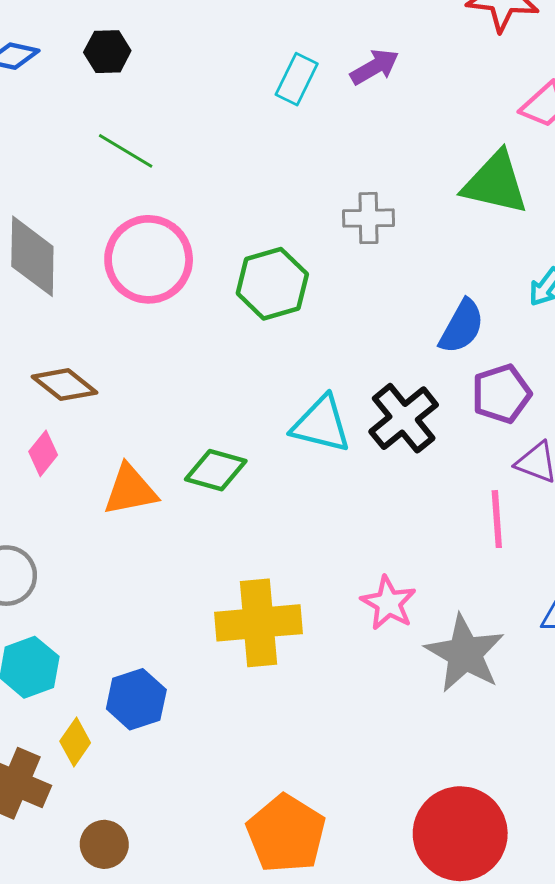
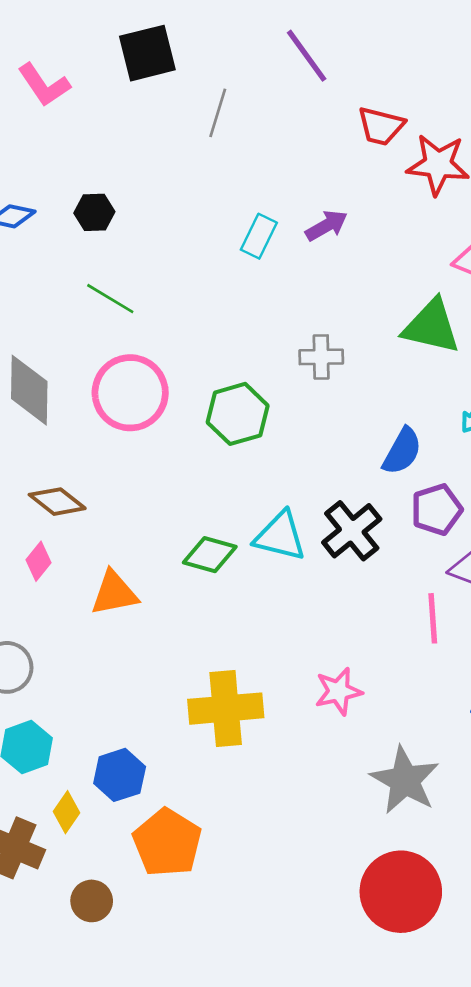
green diamond: (216, 470) -> (210, 555), moved
pink star: (388, 603) -> (338, 691), turned 30
gray star: (465, 653) -> (405, 780), moved
orange pentagon: (286, 834) -> (167, 843), moved

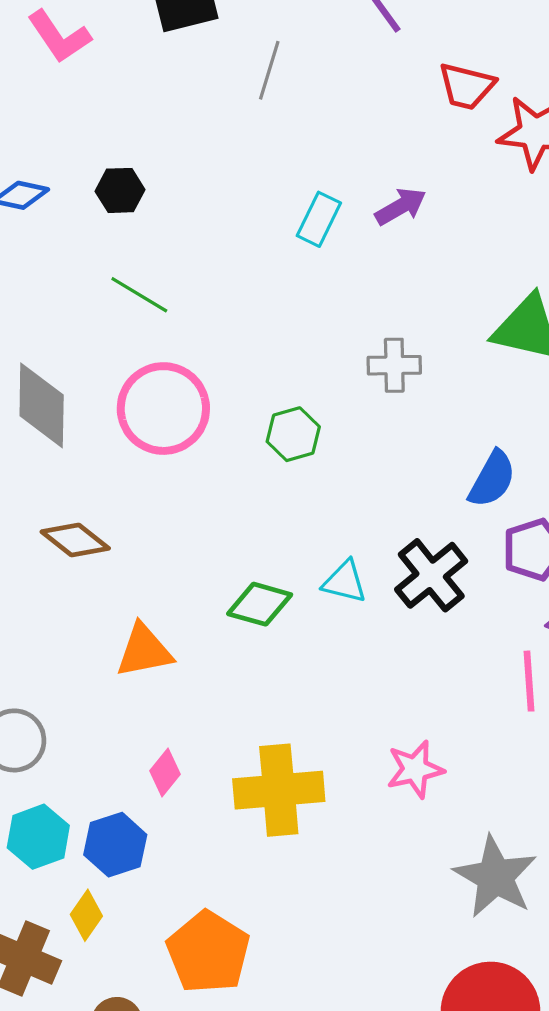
green hexagon: (238, 414) -> (293, 434), size x0.7
cyan triangle: (280, 536) -> (345, 582), size x0.7
pink diamond: (39, 561) -> (165, 773), moved
blue hexagon: (120, 775) -> (115, 845), moved

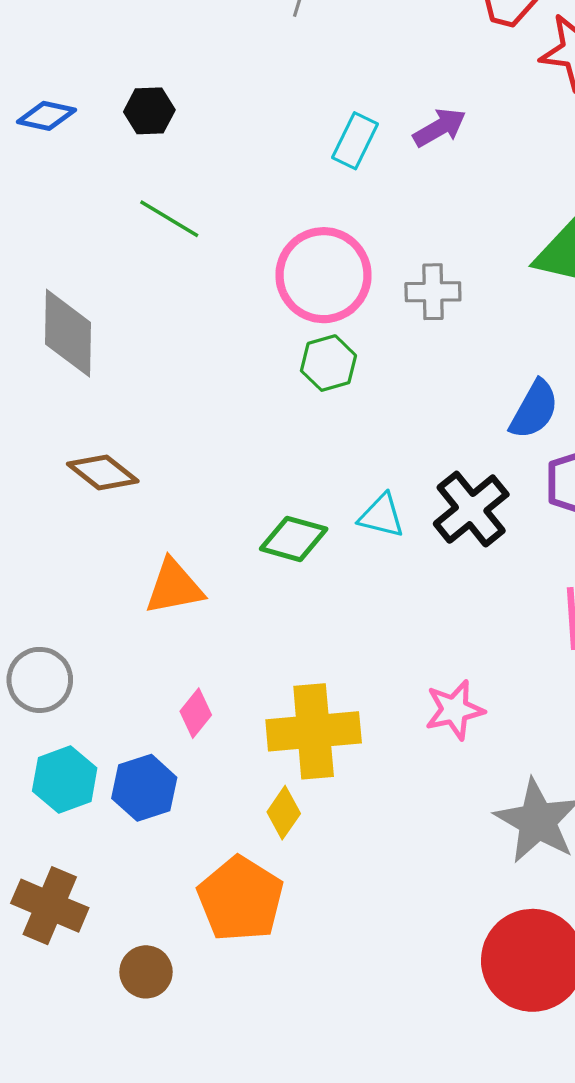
pink circle: (163, 409) -> (324, 275), moved
yellow diamond: (86, 915) -> (284, 813), moved

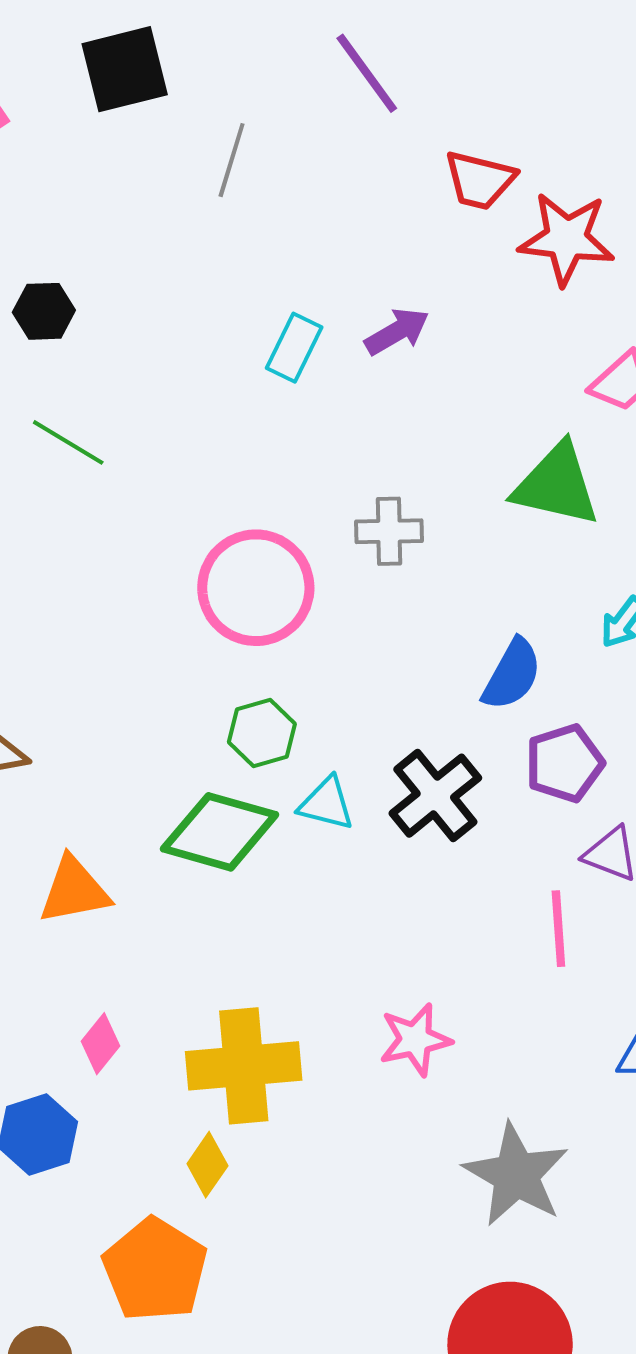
pink circle: (324, 275) -> (256, 588), moved
green hexagon: (328, 363) -> (262, 733), moved
green diamond: (294, 539) -> (220, 832), size x1.4

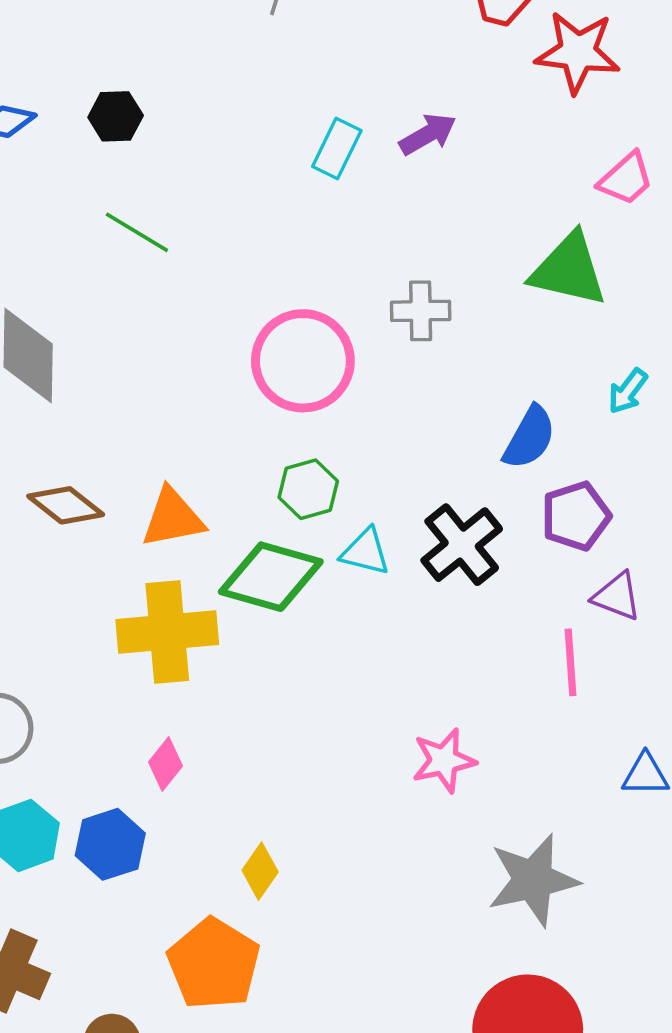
orange triangle: (74, 890) -> (173, 518), moved
yellow cross: (244, 1066) -> (167, 632), moved
gray star: (516, 1175) -> (533, 880), turned 30

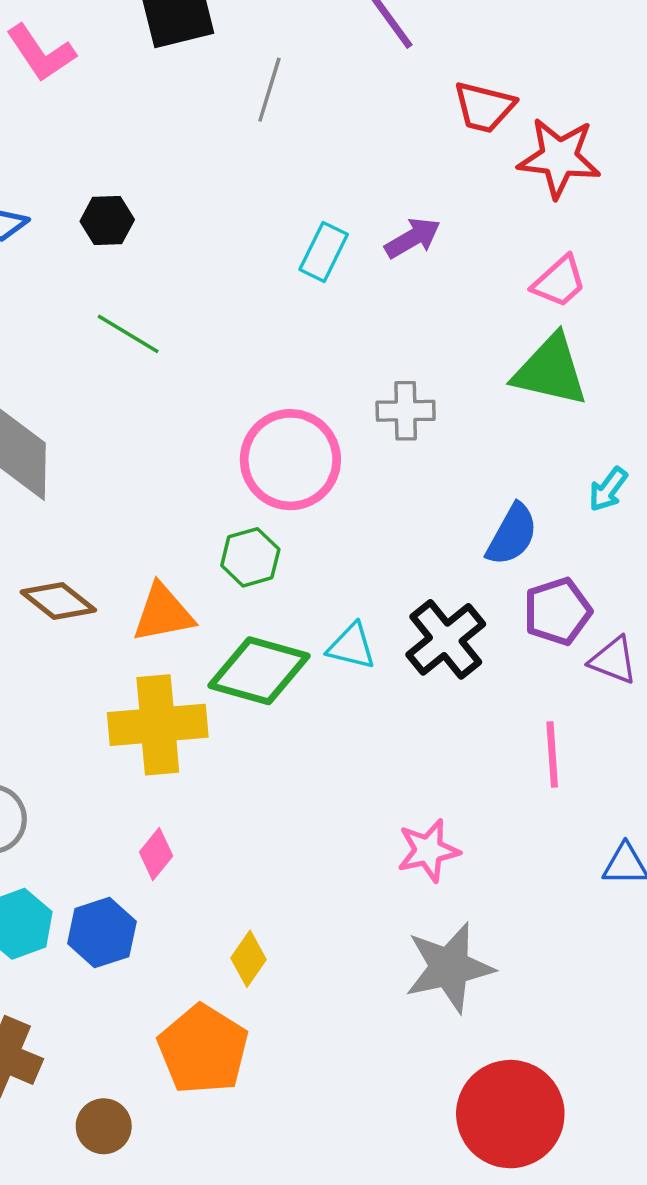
pink trapezoid: (626, 179) -> (559, 282), moved
green hexagon: (308, 489) -> (250, 557), moved
purple triangle: (617, 596) -> (613, 660), moved
gray star: (533, 880) -> (449, 967), moved

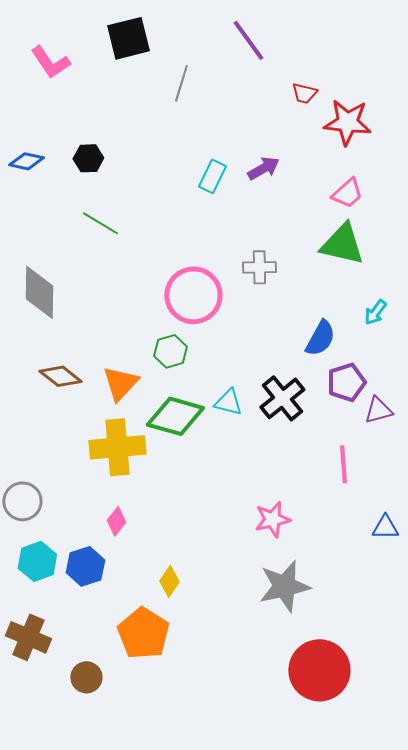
red trapezoid: (484, 107) -> (304, 93), size x0.7
orange triangle: (163, 613) -> (120, 383), turned -36
purple triangle: (613, 660) -> (378, 410), turned -36

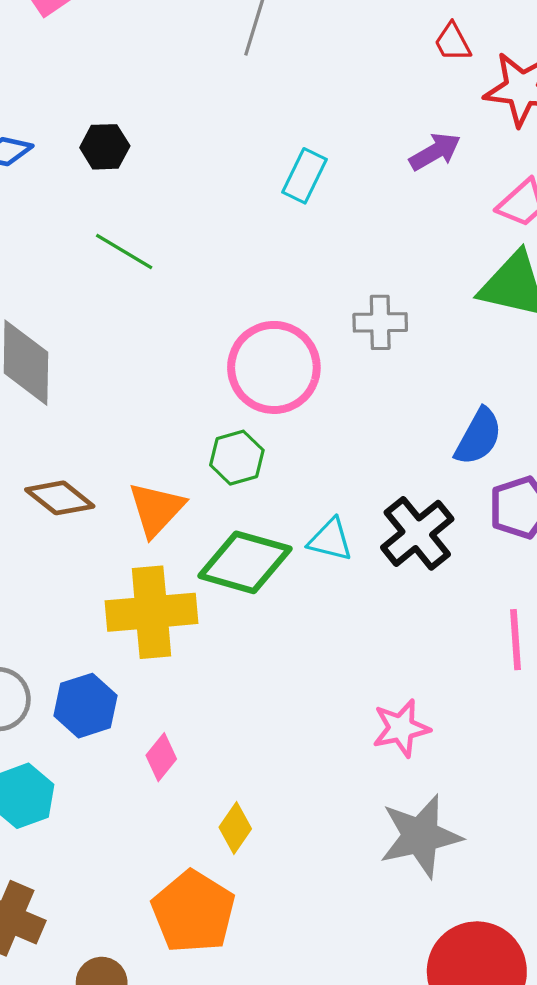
red trapezoid: (304, 93) -> (453, 42), turned 48
purple arrow: (263, 168) -> (435, 152), moved
pink diamond: (116, 521) -> (161, 757), moved
blue hexagon: (85, 566) -> (85, 706), moved

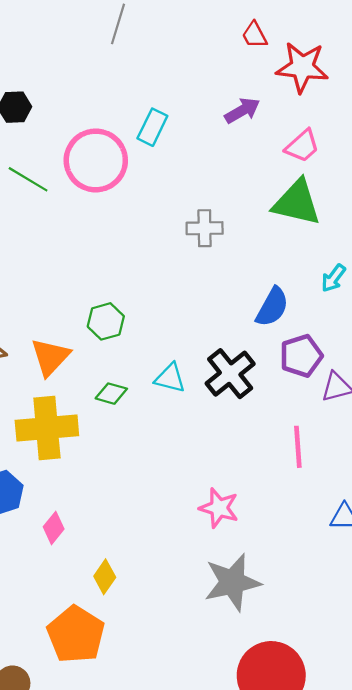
pink circle: (274, 367) -> (96, 160), moved
green diamond: (245, 562) -> (111, 394), size x0.5
pink star: (401, 728) -> (219, 508), turned 30

